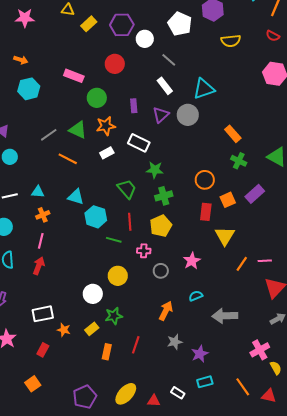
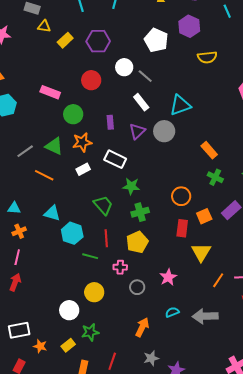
white circle: (145, 39) -> (124, 67), moved
gray arrow: (225, 316) -> (205, 316), moved

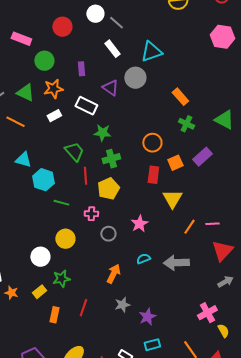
purple triangle: (137, 131) -> (110, 88), moved, turned -42
red line: (106, 238) -> (85, 176), moved

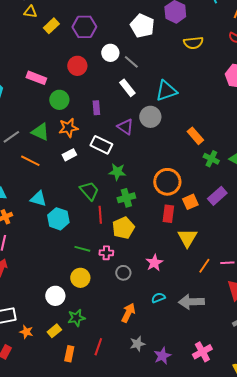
green cross: (186, 124) -> (211, 159), moved
orange circle: (152, 143) -> (167, 182), size x1.4
green line: (61, 203) -> (82, 249), moved
pink cross: (207, 313) -> (202, 352), moved

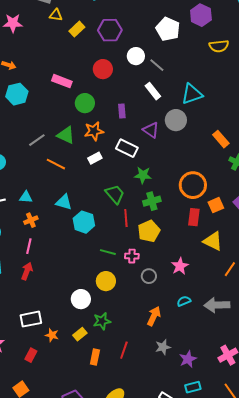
yellow triangle: (187, 238) -> (213, 241), turned -35

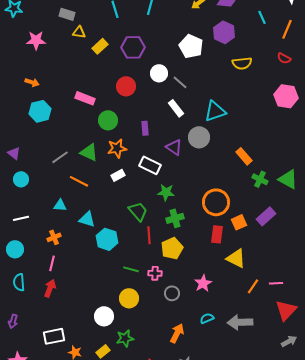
cyan triangle: (26, 197) -> (60, 205), moved

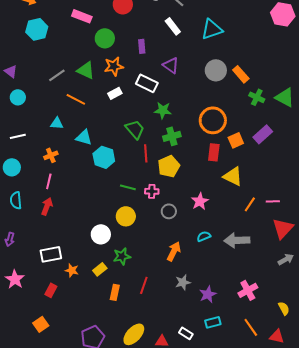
gray circle: (199, 137) -> (216, 70), moved

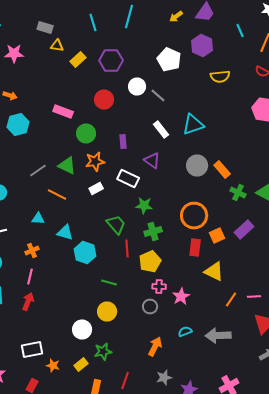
white rectangle: (173, 26) -> (161, 130), moved
pink cross: (152, 191) -> (159, 286), moved

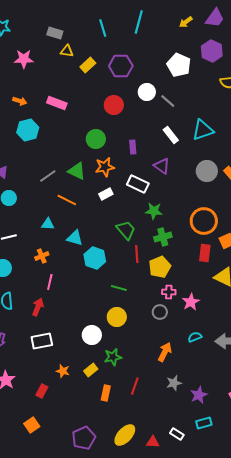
pink rectangle: (63, 112) -> (57, 103), moved
pink line: (30, 276) -> (50, 282), moved
white rectangle: (32, 350) -> (42, 341), moved

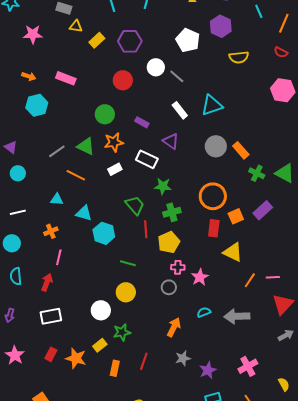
purple rectangle: (133, 147) -> (142, 122), turned -56
orange star: (63, 371) -> (76, 358), moved, size x1.5
red rectangle: (42, 391) -> (51, 354), moved

